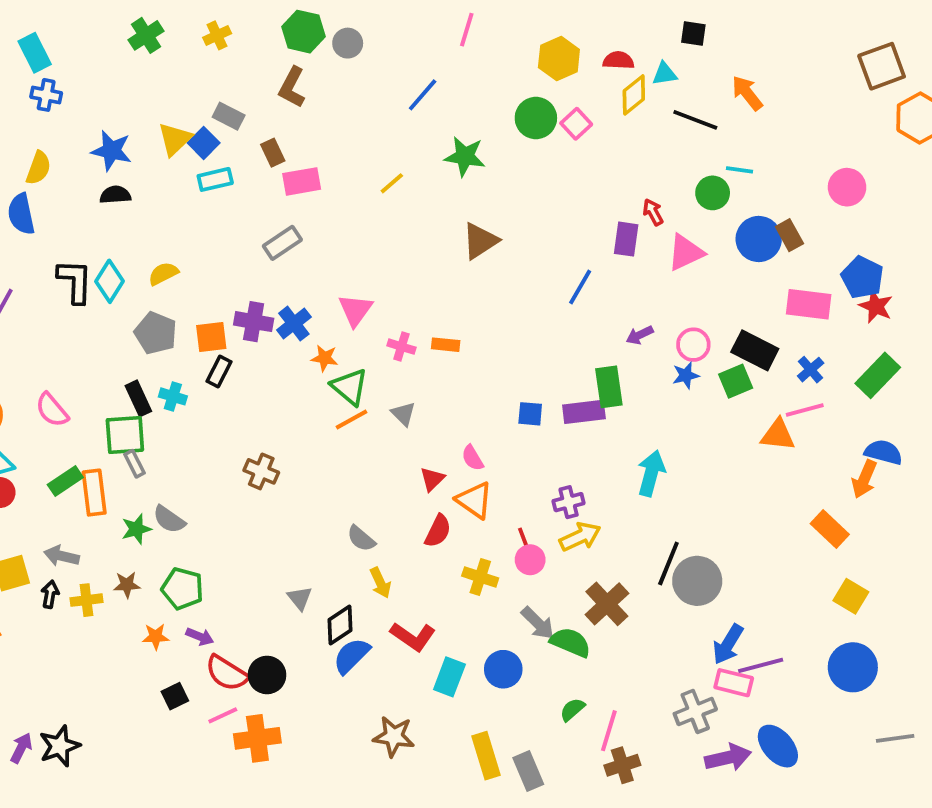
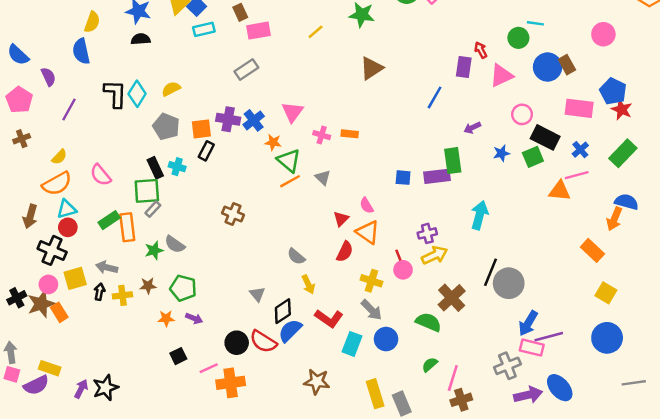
pink circle: (693, 345) -> (522, 114), moved
gray rectangle: (134, 464) -> (153, 209), turned 70
gray arrow: (538, 623) -> (371, 310), moved
red semicircle: (227, 673) -> (263, 341), moved

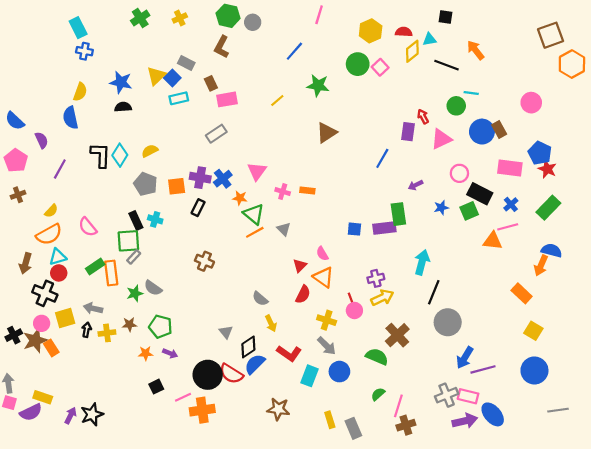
black rectangle: (206, 151) -> (198, 208), moved
black line: (490, 272) -> (434, 292), moved
black circle: (237, 343) -> (208, 375), size x1.4
pink rectangle: (532, 348) -> (468, 396), moved
yellow rectangle: (375, 394) -> (330, 420), size x0.7

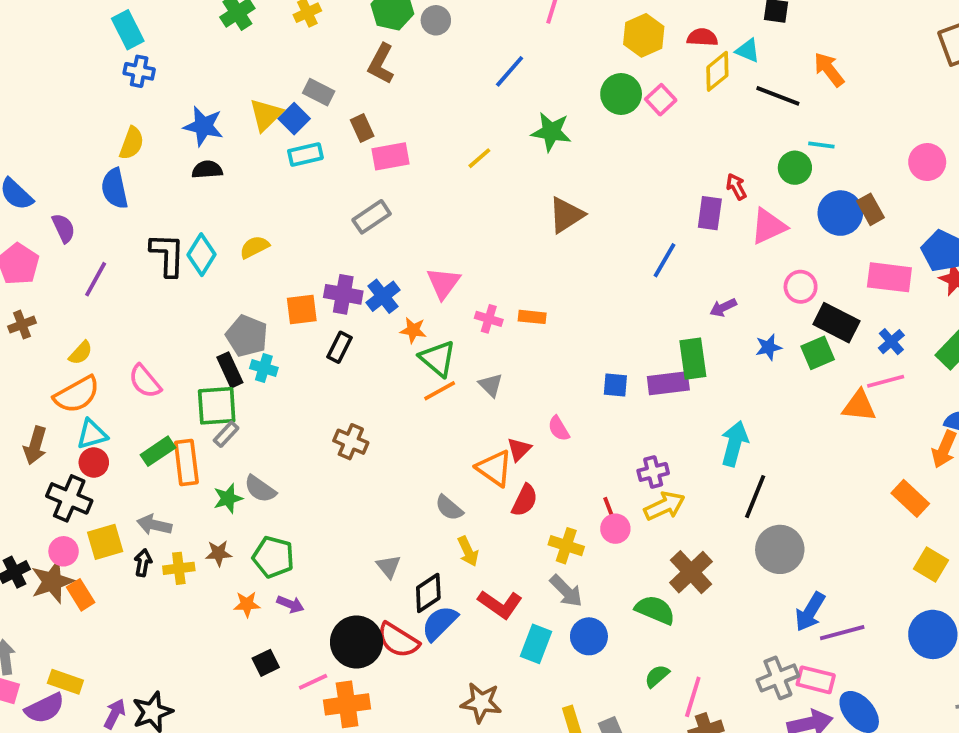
cyan triangle: (429, 39) -> (748, 51), turned 32
gray pentagon: (146, 184) -> (247, 336), moved
orange triangle: (323, 277) -> (494, 468), moved

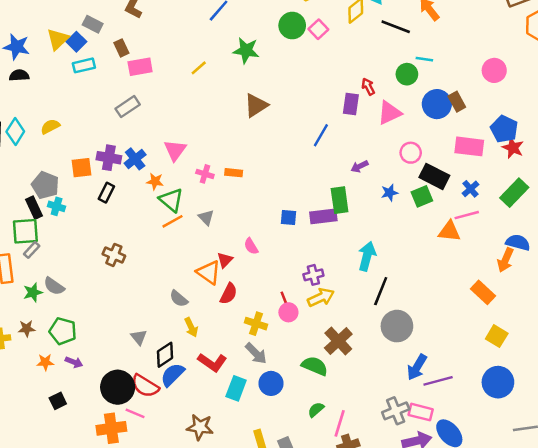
pink line: (313, 682) -> (135, 413), moved, turned 48

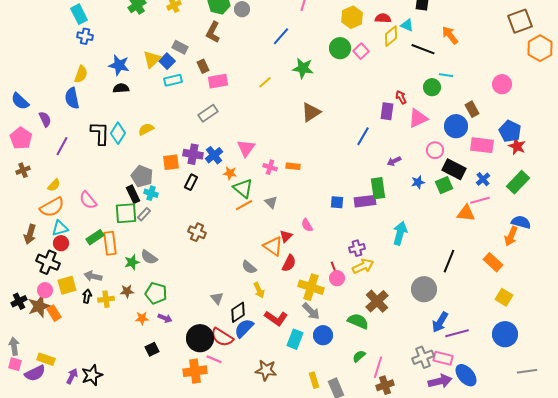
blue circle: (437, 104) -> (456, 126), moved
gray rectangle: (32, 250) -> (144, 214), moved
black line: (381, 291) -> (449, 261), moved
yellow cross: (256, 324) -> (311, 287), size x1.4

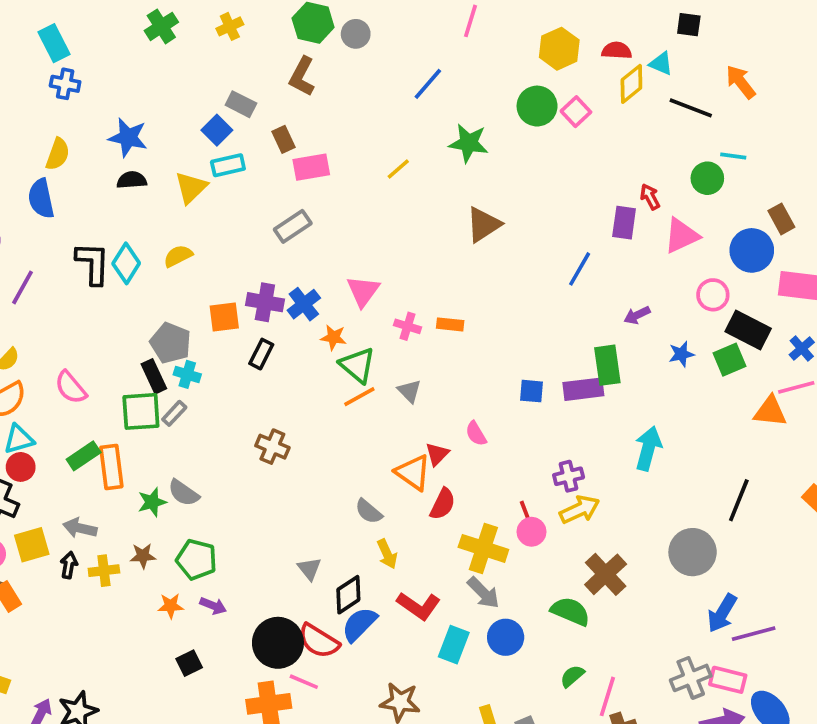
yellow triangle: (152, 59) -> (191, 187), moved

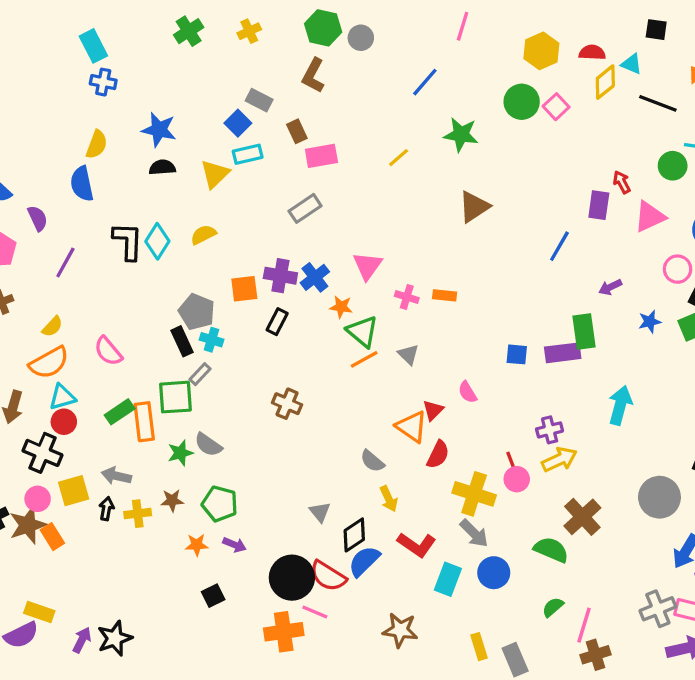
green square: (141, 411) -> (175, 397), moved

